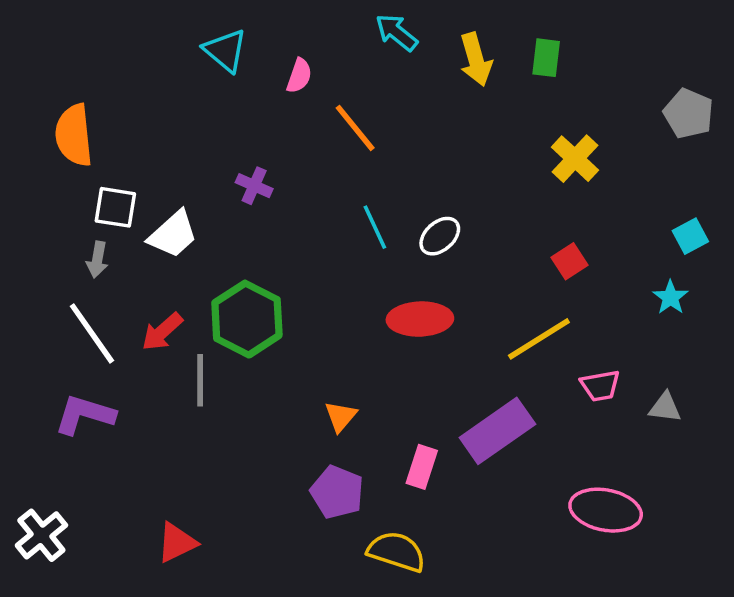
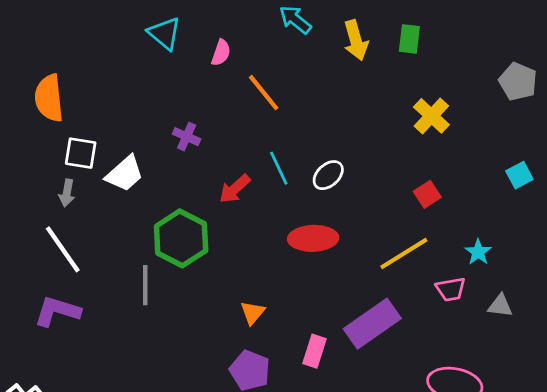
cyan star: (670, 297) -> (478, 252), moved
red arrow: (162, 332) -> (235, 189), moved

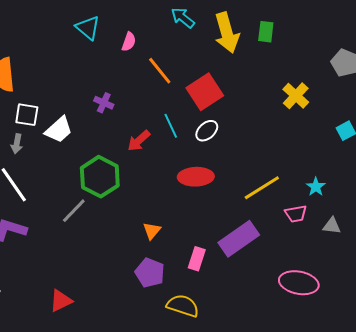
yellow arrow: (356, 40) -> (227, 33), size x1.4
yellow cross: (431, 116) -> (296, 96), moved
red square: (427, 194) -> (205, 92), moved, size x1.8
gray line: (145, 285) -> (74, 211), turned 44

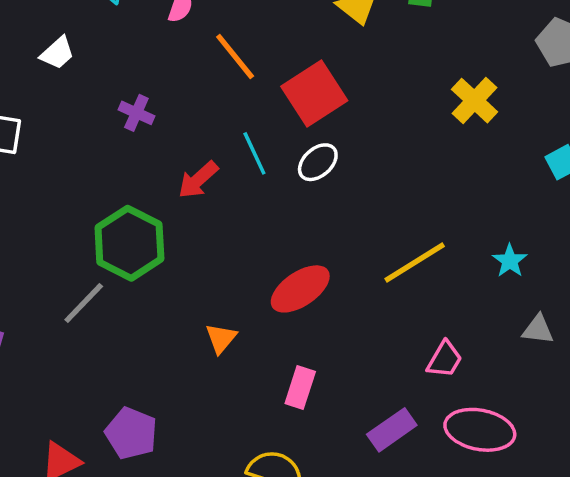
white trapezoid: (59, 130) -> (57, 53), moved, size x0.7
red ellipse: (196, 177) -> (300, 289), moved, turned -32
pink trapezoid: (296, 214) -> (445, 359), moved, turned -50
purple rectangle: (239, 239) -> (392, 430), moved, size x0.7
purple pentagon: (150, 273) -> (131, 433), moved

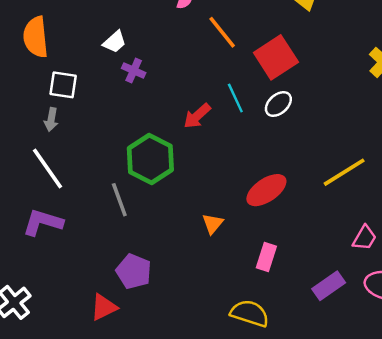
white trapezoid: (57, 53) -> (115, 42), moved
purple cross: (136, 113) -> (134, 71), moved
gray line: (84, 303) -> (119, 200), turned -64
purple pentagon: (131, 433) -> (134, 271), moved

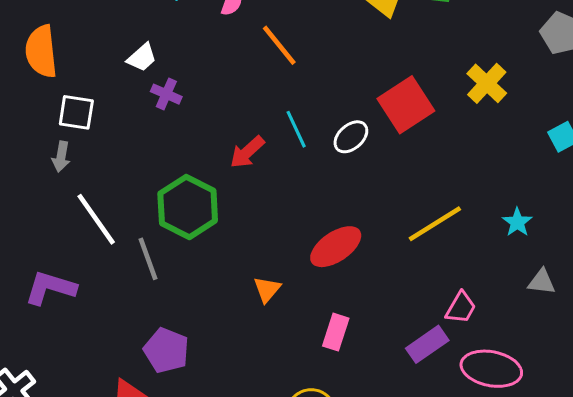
red square: (276, 57) -> (406, 105), moved
white line: (48, 169) -> (96, 219), moved
purple rectangle: (329, 286) -> (427, 344), moved

